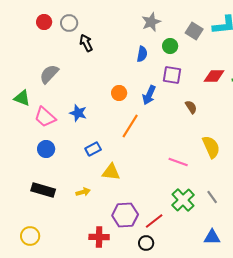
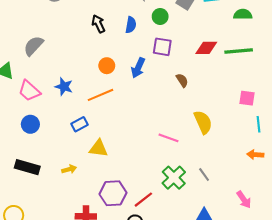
black arrow: (86, 43) -> (98, 24), moved
orange line: (130, 126) -> (100, 95), moved, turned 35

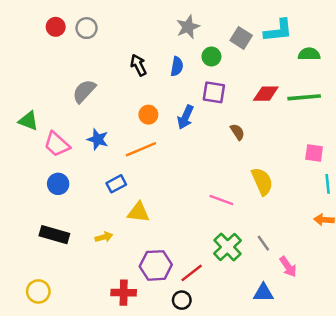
gray semicircle: (34, 46) -> (84, 91), moved
pink arrow: (244, 200) -> (288, 267), moved

